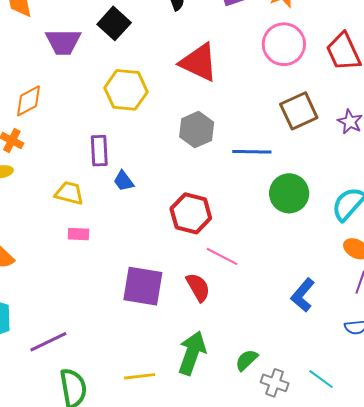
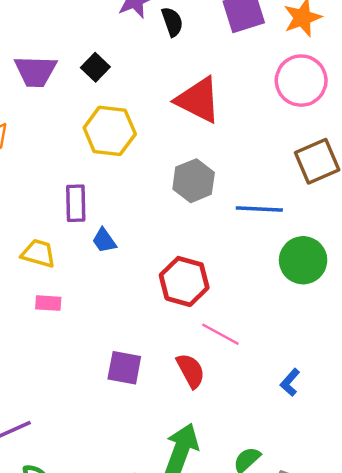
black square: (114, 23) -> (95, 67), moved, size x0.7
purple square: (143, 286) -> (124, 368), size x0.7
blue L-shape: (303, 295) -> (290, 382), moved, size x0.7

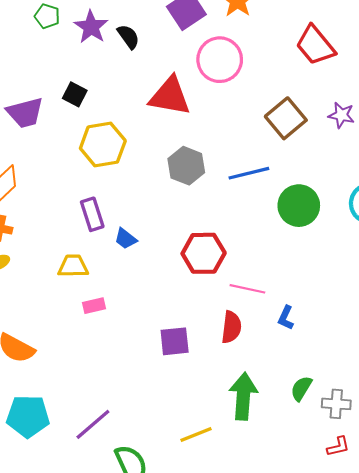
pink circle: (301, 81) -> (220, 60), moved
red semicircle: (191, 371) -> (231, 327), turned 52
blue L-shape: (290, 382) -> (286, 318), moved

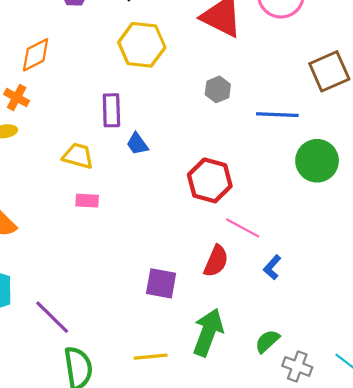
gray hexagon: (186, 166) -> (218, 89), size x0.7
purple square: (175, 341) -> (161, 283), moved
purple line: (93, 424) -> (52, 317), turned 69

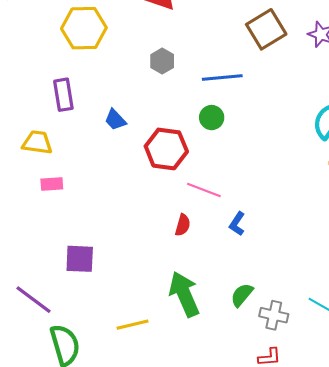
blue trapezoid: (137, 144) -> (115, 120), moved
green circle: (317, 161) -> (212, 118), moved, size x0.6
red semicircle: (216, 261) -> (183, 225), size x0.7
purple square: (161, 283) -> (80, 259), moved
green arrow: (208, 332) -> (184, 294), turned -36

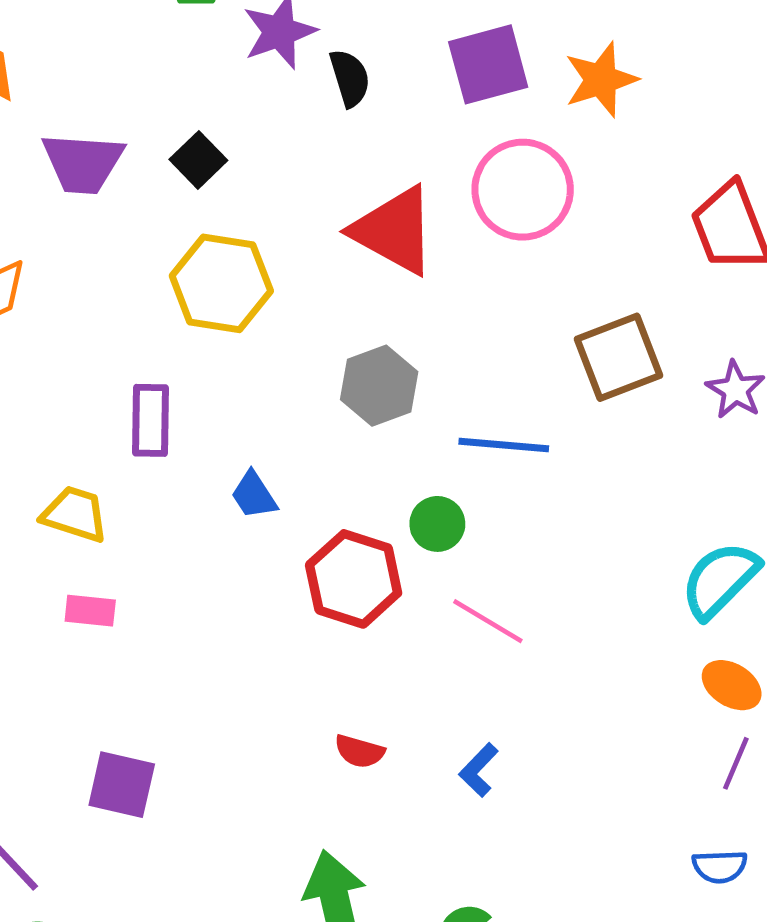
gray hexagon: (162, 61) -> (379, 386), size x1.4
green circle: (212, 118) -> (437, 524), moved
pink line: (204, 190) -> (488, 621), moved
red semicircle: (183, 225) -> (359, 751), turned 80

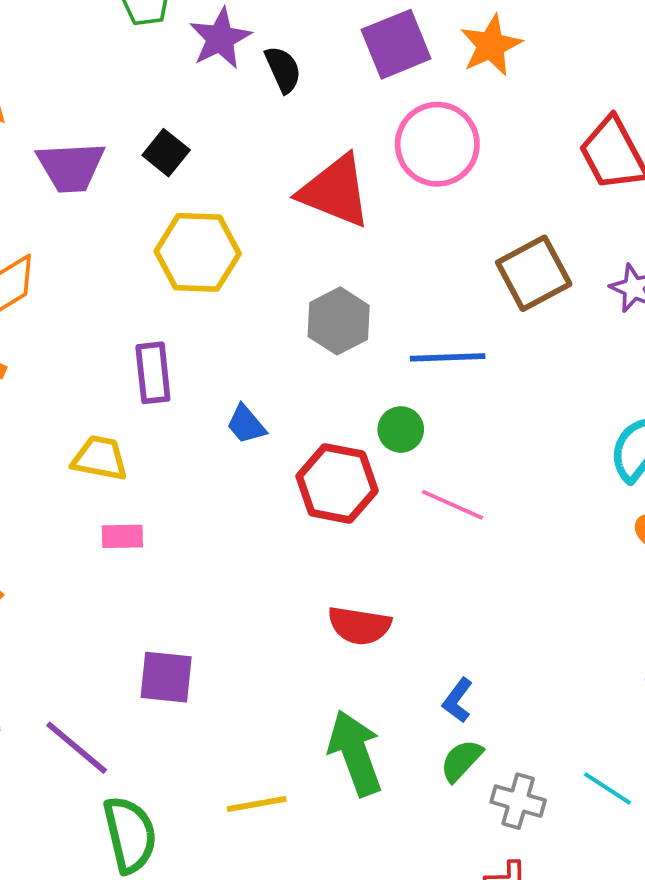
red semicircle: (359, 751) -> (359, 625), size x1.5
blue L-shape: (479, 770) -> (458, 700), moved

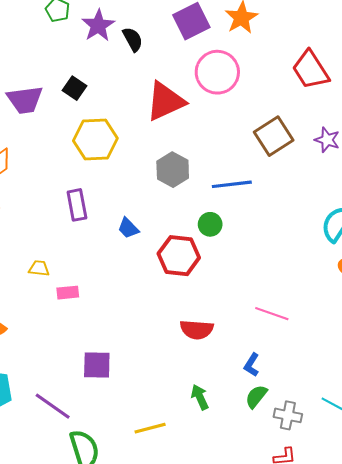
red triangle: (335, 191) -> (165, 101), turned -42
yellow trapezoid: (100, 458) -> (39, 268), moved, size x0.7
pink line: (452, 505) -> (272, 314), moved
green arrow: (355, 753) -> (200, 397), size x0.6

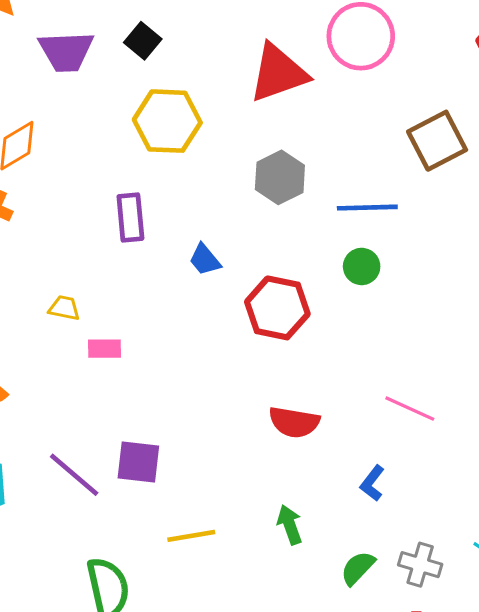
green circle: (210, 224) -> (362, 266), moved
green semicircle: (256, 396) -> (358, 568), moved
purple line: (53, 406) -> (74, 475), moved
yellow line: (150, 428) -> (191, 536), moved

